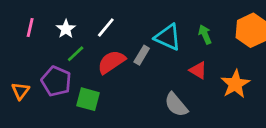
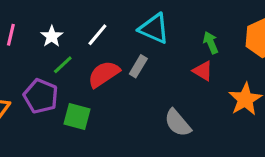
cyan triangle: (168, 37) -> (154, 28), moved
red triangle: (198, 70) -> (203, 71), moved

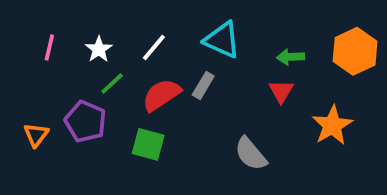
green arrow: (211, 43) -> (291, 57), turned -70
red triangle: (203, 71) -> (281, 91), turned 30
green square: (77, 117) -> (148, 144), moved

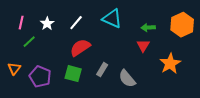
green line: (112, 84) -> (29, 42), moved
gray rectangle: (203, 85) -> (102, 70), moved
purple pentagon: (85, 122) -> (40, 77), moved

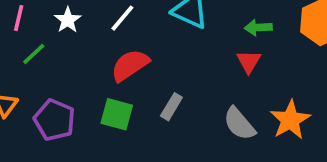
orange star: (170, 64) -> (290, 120), moved
gray semicircle: (127, 79) -> (239, 124), moved

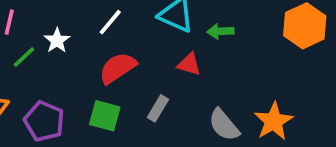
white star: (68, 20) -> (57, 40), moved
green arrow: (258, 27) -> (220, 31), moved
red triangle: (249, 61) -> (189, 64), moved, turned -45

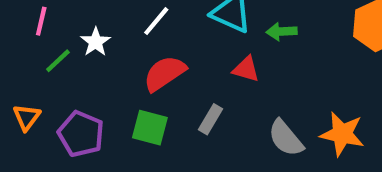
orange star: (274, 121) -> (342, 134), turned -30

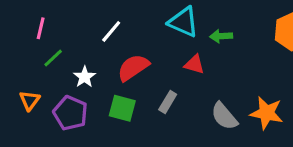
white line: (156, 21) -> (111, 31), moved
white star: (96, 42) -> (85, 77), moved

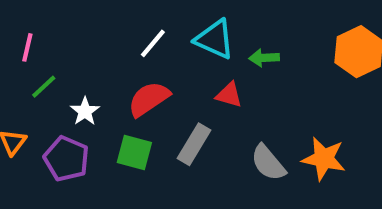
white line: (111, 31) -> (153, 43), moved
gray rectangle: (168, 102) -> (194, 144), size x1.4

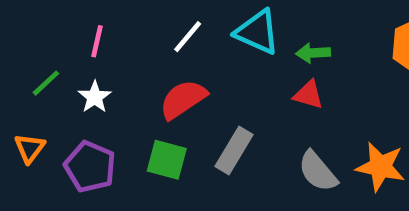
pink line: (27, 47) -> (97, 41), moved
green line: (44, 87) -> (46, 83), moved
red triangle: (229, 95) -> (308, 95), moved
white star: (85, 111) -> (95, 97), moved

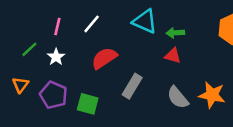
white line: (188, 37) -> (92, 24), moved
green square: (167, 160) -> (88, 104), moved

